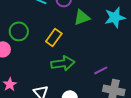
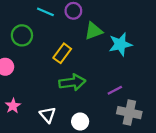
cyan star: (115, 17) -> (120, 44), moved
green circle: (19, 31) -> (22, 35), moved

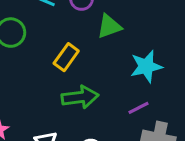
cyan star: (120, 44) -> (146, 66), moved

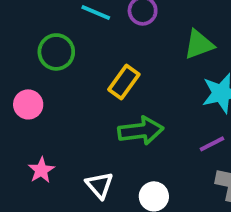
green triangle: (109, 26) -> (199, 44), moved

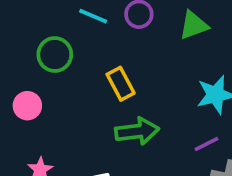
green triangle: (199, 44) -> (194, 25), moved
yellow rectangle: (124, 82) -> (121, 84), turned -64

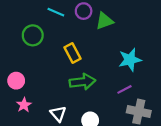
green triangle: (194, 25) -> (105, 21), moved
pink circle: (27, 106) -> (16, 81), moved

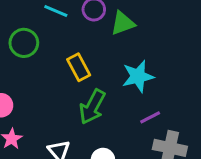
cyan star: (130, 60) -> (138, 76), moved
green arrow: (82, 82) -> (92, 107), turned 125

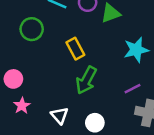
cyan star: (138, 76) -> (136, 50), moved

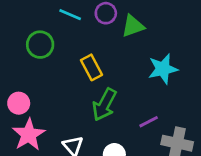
purple line: (133, 89) -> (149, 122), moved
pink star: (22, 106) -> (29, 135), size x1.6

